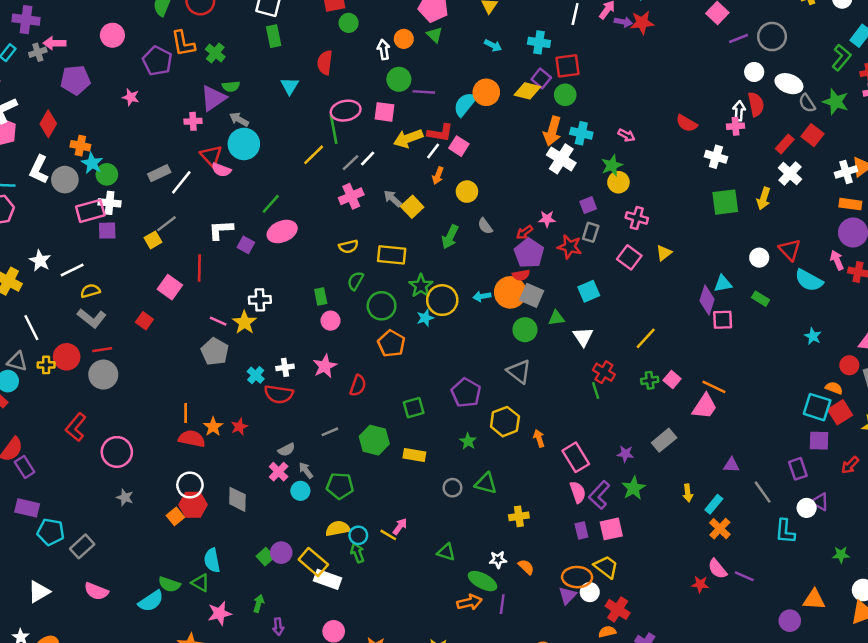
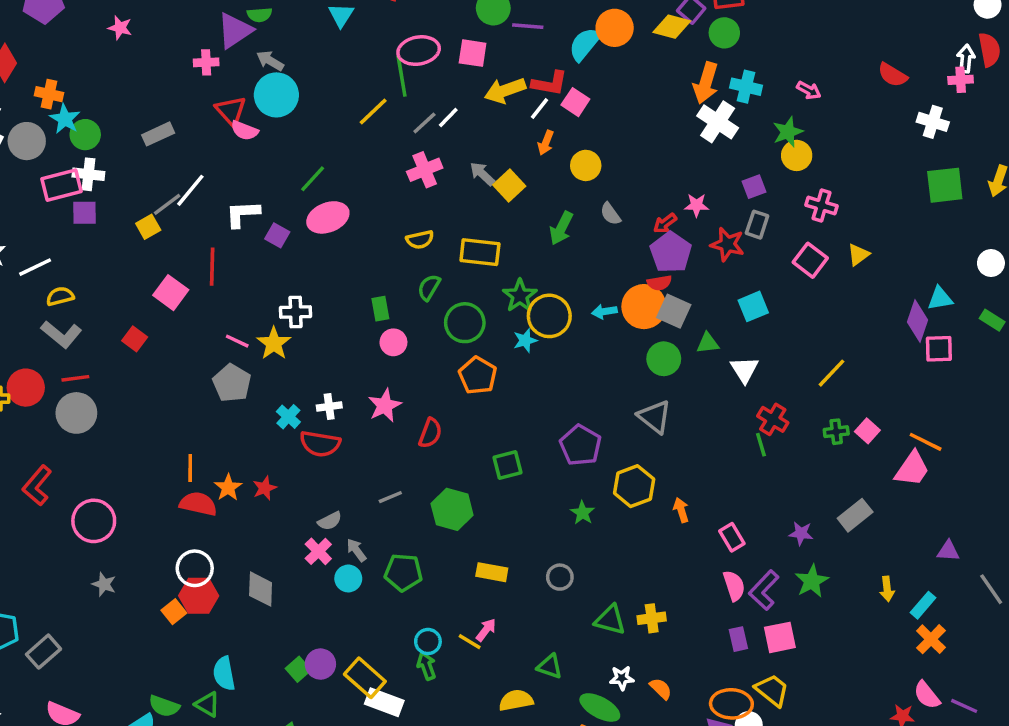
white line: (181, 182) -> (190, 190), moved
yellow rectangle: (414, 455) -> (492, 572), moved
pink rectangle: (576, 457) -> (732, 537), size x0.7
green triangle: (486, 483) -> (610, 620), moved
yellow semicircle: (338, 529) -> (516, 700), moved

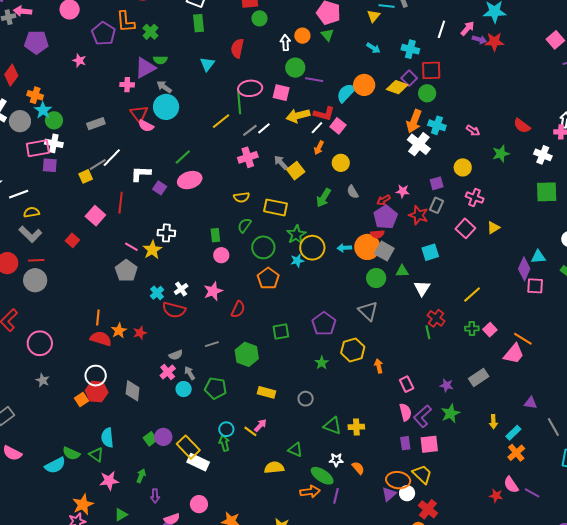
green star: (788, 132) -> (501, 154), moved
white cross: (329, 406) -> (181, 289), turned -32

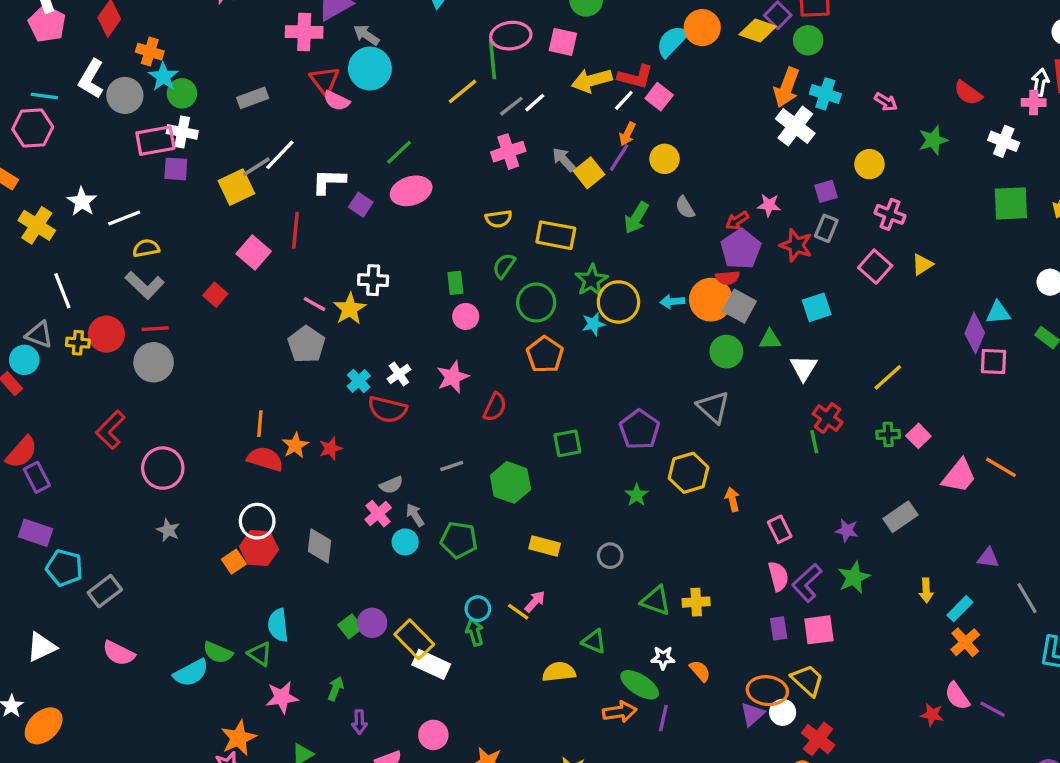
purple line: (314, 80) -> (619, 157), moved, turned -66
pink cross: (127, 85) -> (304, 32), size x1.5
yellow square: (86, 176) -> (236, 187), size x1.5
orange line: (523, 339) -> (1001, 467), moved

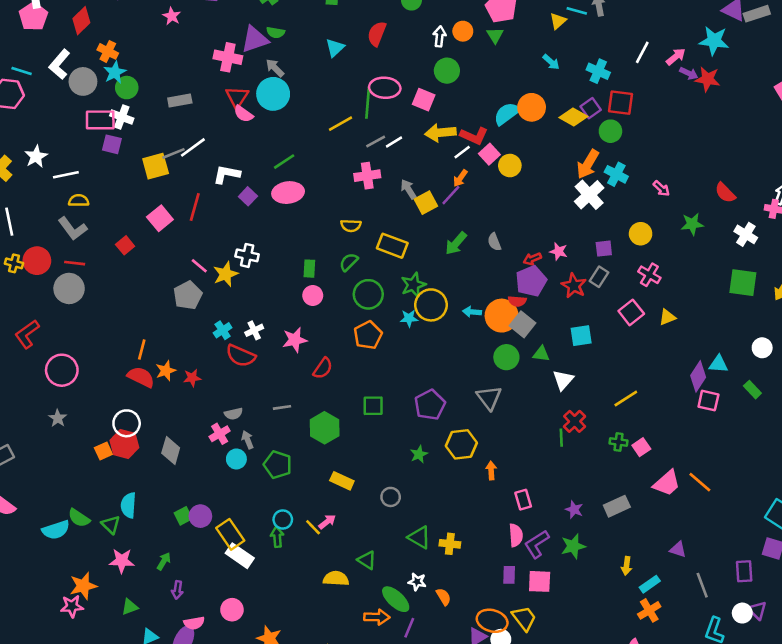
yellow circle: (665, 159) -> (510, 166), moved

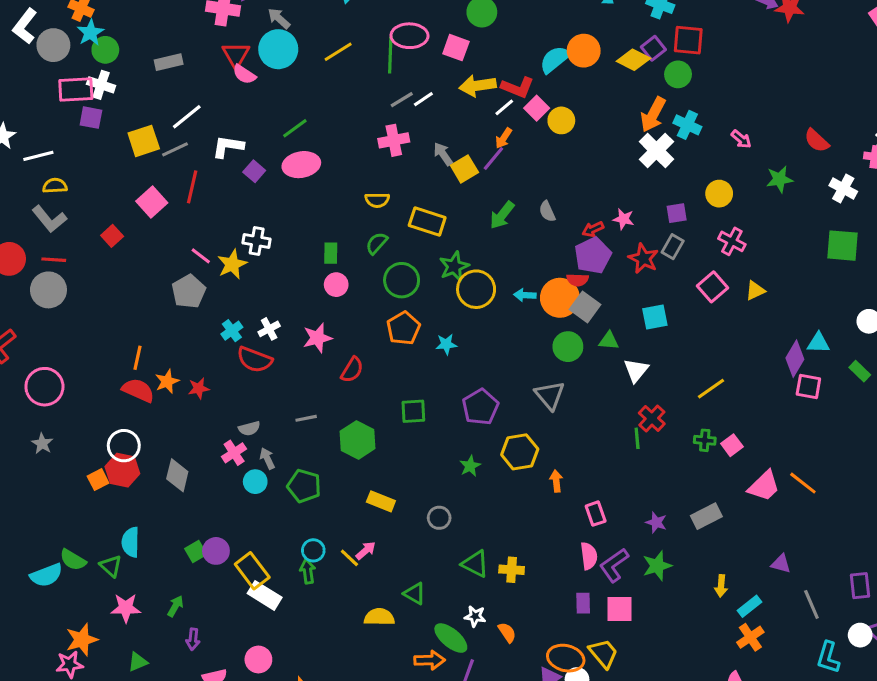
yellow line: (340, 124) -> (338, 52), moved
gray line: (174, 153) -> (175, 149), moved
cyan star: (409, 318) -> (446, 344), moved

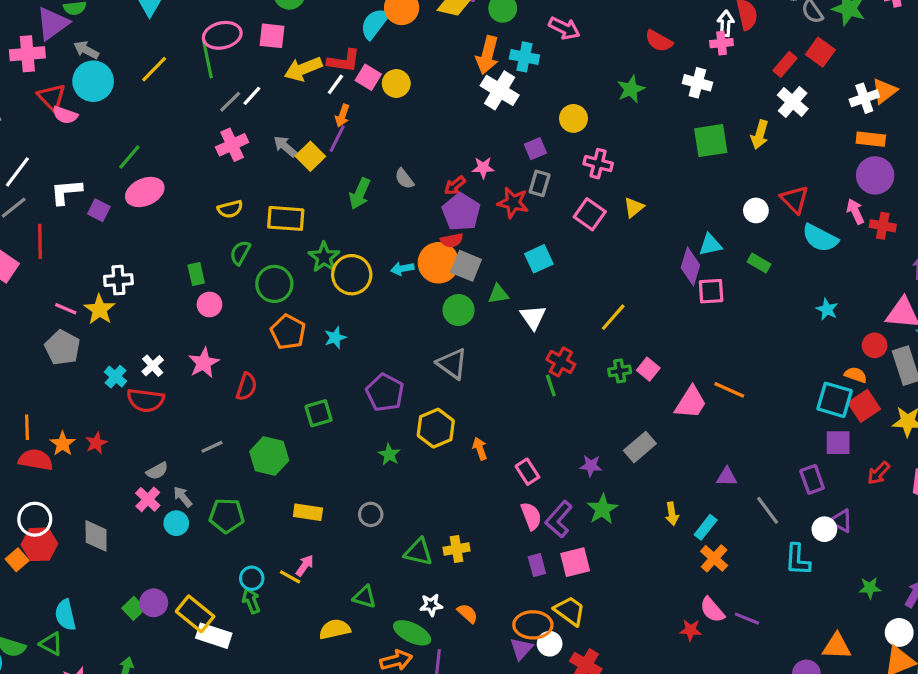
pink arrow: (741, 139) -> (564, 28), moved, size x1.4

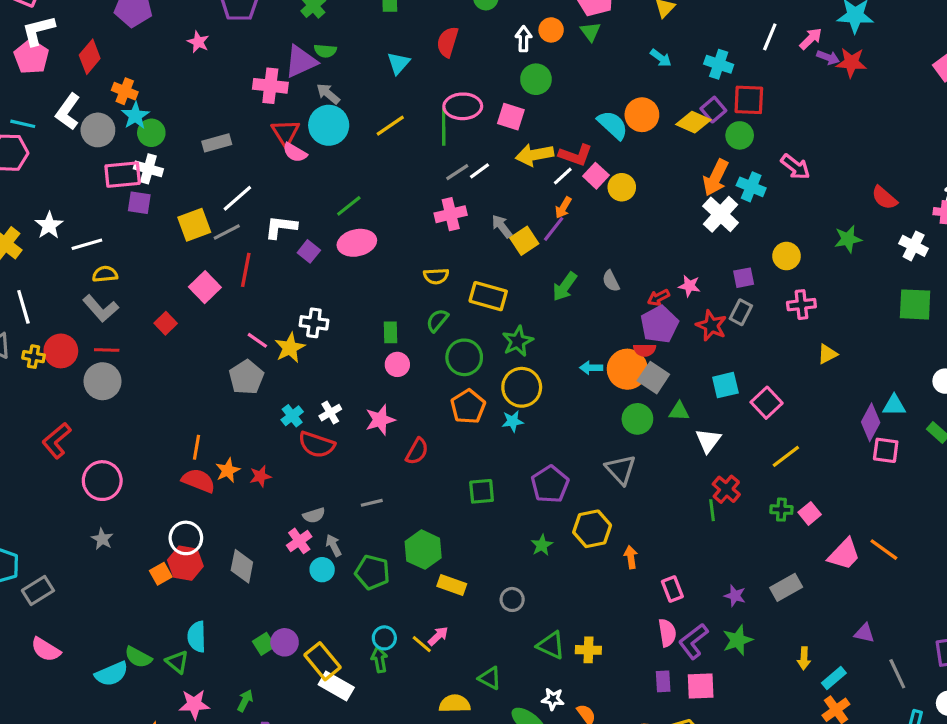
cyan semicircle: (375, 24) -> (613, 125), turned 84
pink cross: (598, 164) -> (801, 305), turned -32
pink square: (590, 214) -> (767, 403), moved
yellow circle: (352, 275) -> (522, 387), moved
green hexagon: (269, 456) -> (423, 550), moved

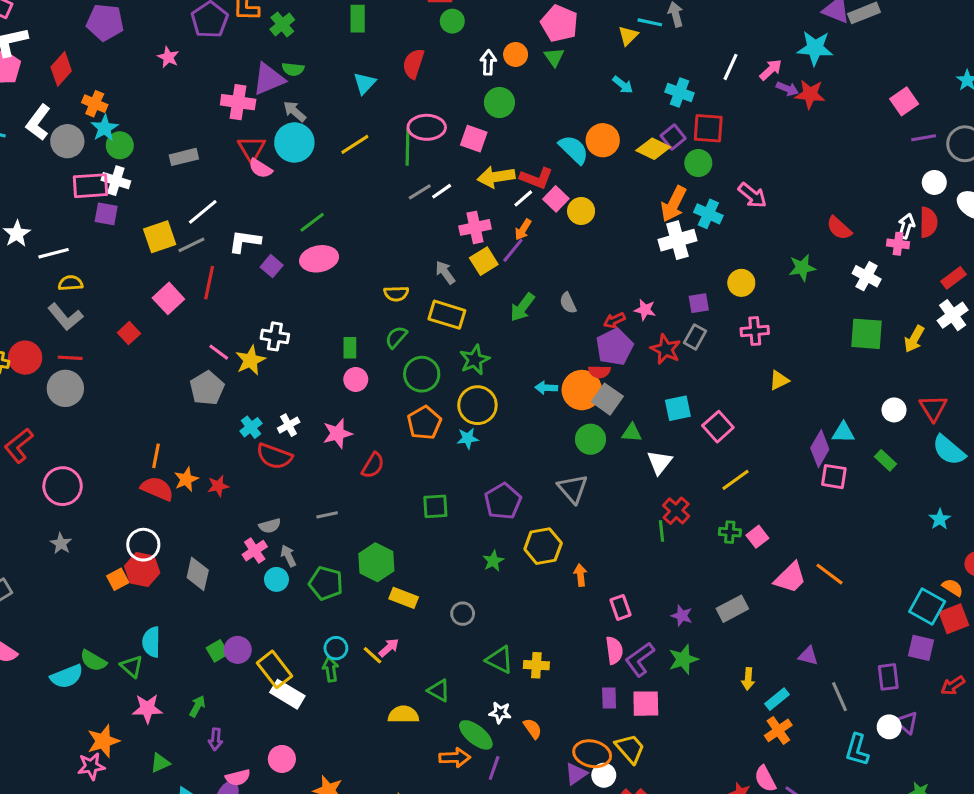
pink cross: (451, 214) -> (475, 227), moved
white cross: (721, 214) -> (677, 240), turned 30
gray arrow: (502, 226) -> (445, 272), moved

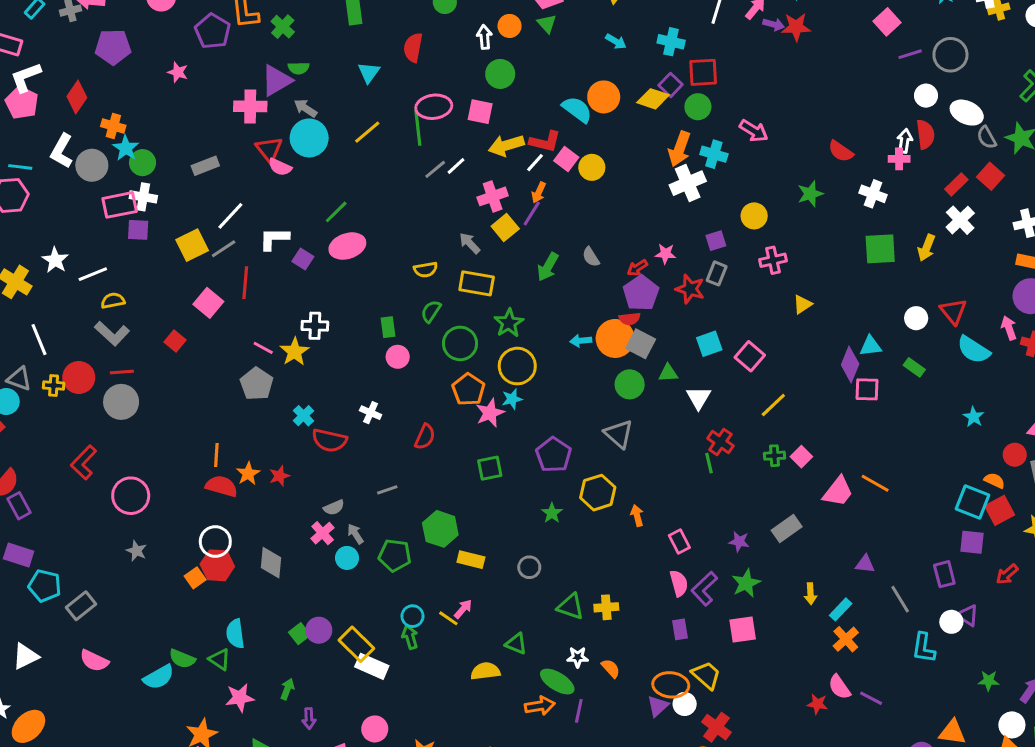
white cross: (289, 425) -> (371, 413), moved, turned -30
pink star: (337, 434) -> (490, 413), moved
pink square: (646, 704) -> (743, 630), moved

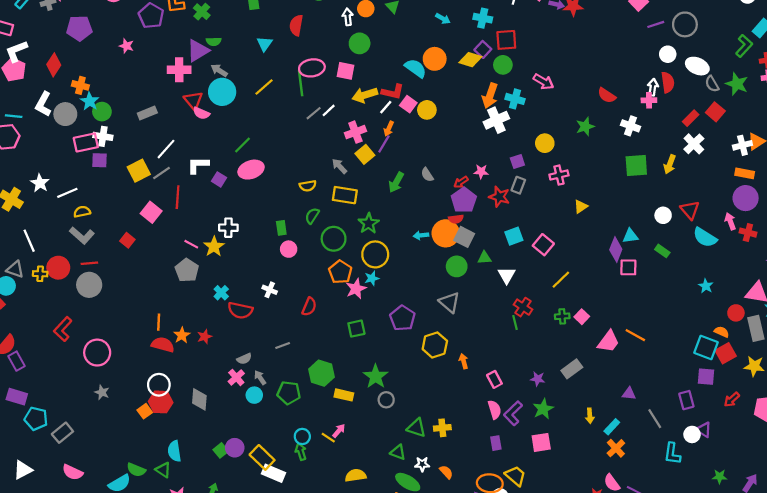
green star: (552, 513) -> (376, 376), moved, size x1.6
green triangle: (516, 644) -> (398, 452), moved

